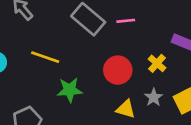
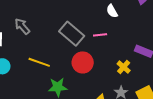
red circle: (118, 70) -> (83, 62), moved

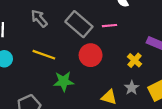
gray arrow: (22, 26) -> (39, 18), moved

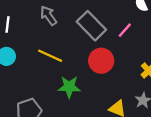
pink line: (109, 26) -> (125, 30), turned -48

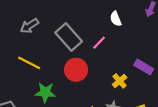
gray arrow: (48, 16) -> (29, 26), turned -90

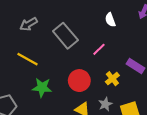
pink line: (99, 43) -> (99, 49), moved
red circle: (76, 70) -> (79, 81), moved

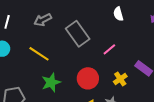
white semicircle: (110, 20) -> (118, 14), moved
green star: (42, 87) -> (51, 82), turned -30

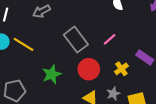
gray rectangle: (78, 34) -> (76, 40), moved
yellow line: (39, 54) -> (24, 44), moved

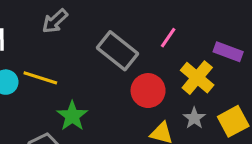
yellow cross: (121, 69) -> (197, 78), size x1.5
green star: (52, 74) -> (72, 116), moved

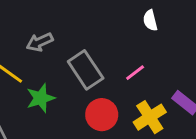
gray arrow: (55, 21) -> (40, 42), moved
green star: (72, 116) -> (41, 98), moved

